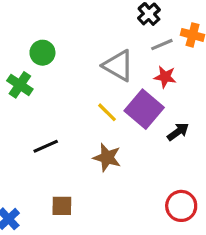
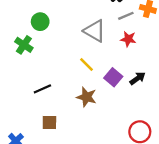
purple square: (144, 109) -> (113, 77), moved, size x0.7
brown square: (62, 206) -> (49, 122), moved

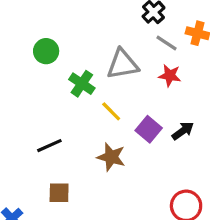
gray line: (126, 16) -> (167, 43), turned 56
gray triangle: (95, 31) -> (123, 64), turned -40
green cross: (24, 45) -> (82, 84), moved

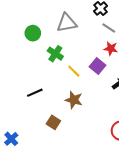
gray triangle: (123, 64) -> (67, 23), moved
purple square: (149, 129) -> (97, 66), moved
brown square: (59, 193) -> (53, 122), moved, turned 32

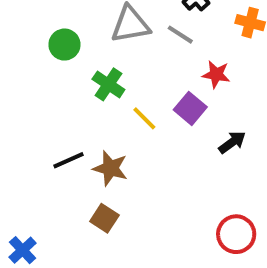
gray line: (109, 28) -> (180, 35), moved
brown star: (74, 100) -> (110, 168), moved

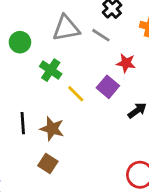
black line: (68, 160) -> (23, 123), turned -70

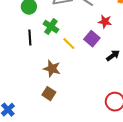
black line: (23, 123) -> (30, 38), moved

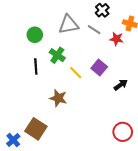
red star: (105, 22) -> (117, 39), moved
brown square: (49, 94) -> (36, 129), moved, size x1.5

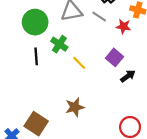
green circle: (35, 35) -> (35, 22), size x1.5
purple square: (99, 67) -> (115, 57), moved
brown star: (58, 98) -> (75, 107), moved, turned -30

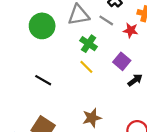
green cross: (59, 44) -> (89, 44), moved
black line: (36, 56) -> (43, 80), moved, turned -56
brown star: (75, 107) -> (92, 118), moved

